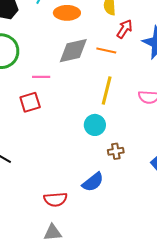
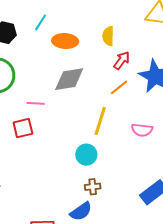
orange line: (106, 51) -> (119, 87), moved, turned -54
brown cross: (116, 151) -> (93, 187), moved

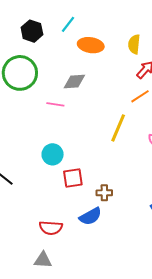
gray diamond: (69, 79) -> (74, 81), moved, size x0.7
red square: (23, 128) -> (73, 178), moved
cyan circle: (86, 155) -> (53, 154), moved

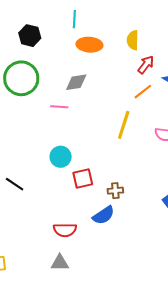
cyan line: (68, 24) -> (74, 19), moved, turned -30

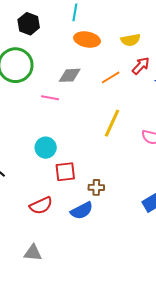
yellow semicircle: (133, 40) -> (130, 40), turned -108
orange line: (143, 92) -> (111, 77), moved
red semicircle: (65, 230) -> (41, 206), moved, turned -30

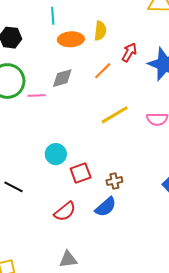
yellow semicircle: (130, 40) -> (100, 31), moved, turned -60
pink line: (50, 98) -> (37, 96), moved
yellow line: (112, 123) -> (115, 115), turned 48

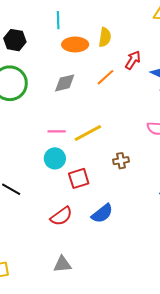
pink line: (37, 96) -> (57, 131), moved
yellow line: (115, 115) -> (88, 133), moved
brown cross: (114, 181) -> (121, 161), moved

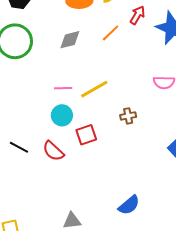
blue semicircle: (102, 213) -> (129, 205), moved
red semicircle: (61, 216) -> (53, 151), moved, turned 80

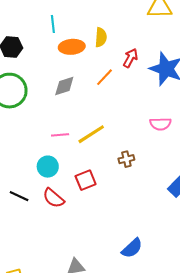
cyan circle: (62, 115) -> (48, 167), moved

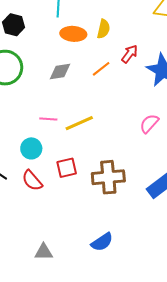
pink semicircle: (160, 124) -> (149, 124), turned 125
brown cross: (126, 159) -> (108, 177), moved, size x2.0

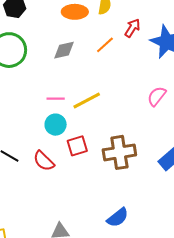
cyan circle: (31, 148) -> (56, 125), moved

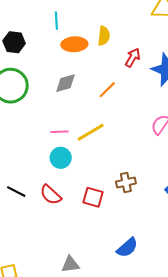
orange line: (105, 45) -> (107, 90), moved
red square: (77, 146) -> (93, 197), moved, turned 35
brown cross: (119, 152) -> (126, 183), size x0.6

